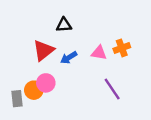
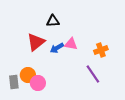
orange cross: (122, 48) -> (101, 50), moved
pink triangle: (99, 53) -> (71, 44), moved
pink circle: (46, 83) -> (38, 83), moved

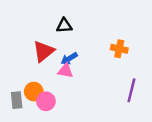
pink triangle: (71, 44) -> (65, 71), moved
orange cross: (101, 50) -> (119, 49), moved, turned 32
purple line: (93, 74) -> (131, 90), moved, turned 48

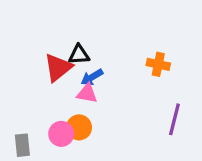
black triangle: (64, 26) -> (79, 55), moved
orange circle: (34, 92) -> (79, 127), moved
gray rectangle: (17, 100) -> (22, 145), moved

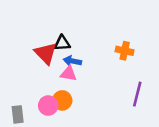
red triangle: (58, 68) -> (46, 53), turned -35
blue arrow: (92, 77) -> (72, 61), turned 42

